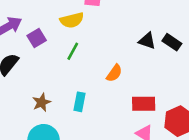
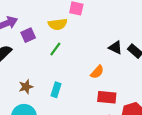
orange semicircle: (114, 73) -> (97, 72), moved

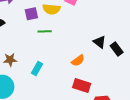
purple square: (28, 35) -> (31, 14), moved
green line: (55, 49) -> (45, 31), turned 40

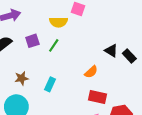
purple square: (31, 14) -> (32, 41), moved
green line: (45, 31) -> (54, 45), turned -48

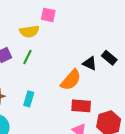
black triangle: (111, 51) -> (90, 63), moved
orange semicircle: (91, 72) -> (71, 80), size x1.5

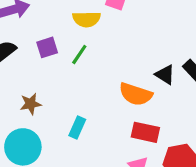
orange semicircle: (71, 80) -> (136, 94), turned 60
cyan rectangle: (29, 99) -> (77, 127), moved

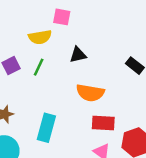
black triangle: (165, 75) -> (78, 55), moved, turned -36
cyan rectangle: (77, 127) -> (46, 128), size x1.5

